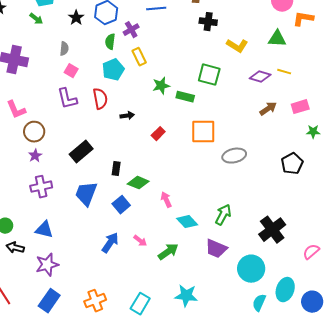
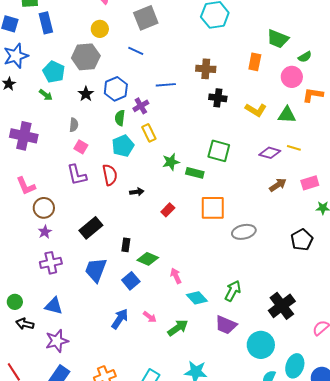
yellow L-shape: (237, 46) -> (256, 110), moved

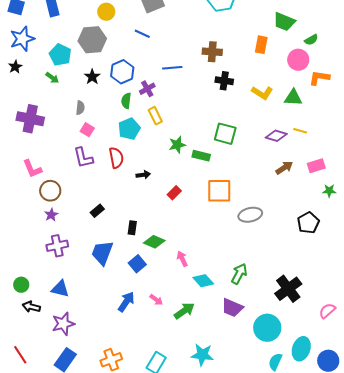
black rectangle: (91, 228) -> (97, 211), size x0.6

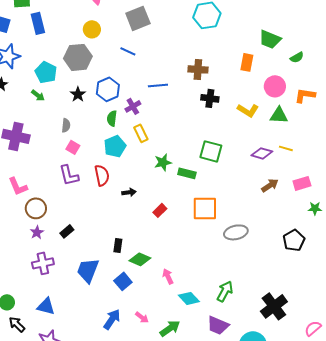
pink circle: (298, 60) -> (275, 86), moved
black rectangle: (97, 211) -> (67, 231), moved
black arrow: (31, 307) -> (17, 324), turned 30

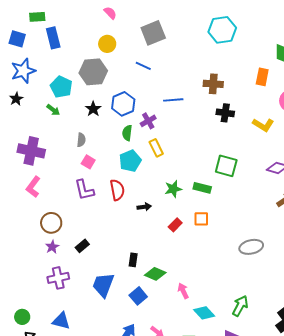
green star: (163, 162) -> (173, 189), moved
pink L-shape: (18, 186) -> (33, 187), moved, turned 60
orange square: (205, 208) -> (201, 219), moved, size x0.6

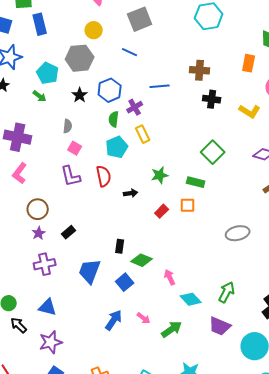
green square: (226, 166) -> (213, 152), turned 30
green rectangle: (202, 188) -> (196, 182), moved

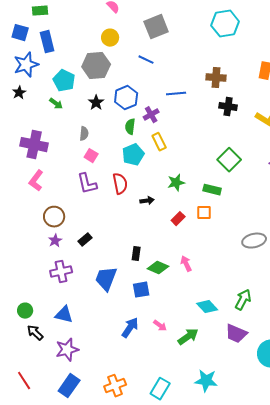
blue rectangle: (40, 24) -> (47, 42), moved
pink arrow: (170, 277) -> (186, 264), moved
blue square: (125, 282) -> (141, 290), turned 30

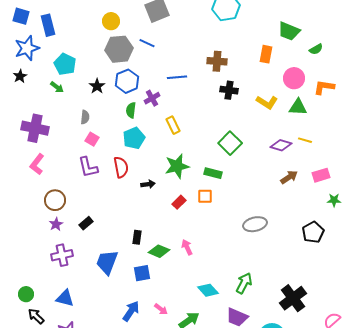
gray hexagon: (96, 66) -> (119, 49), moved
yellow rectangle: (159, 142) -> (173, 125), moved
green star: (176, 183) -> (177, 166), size x1.4

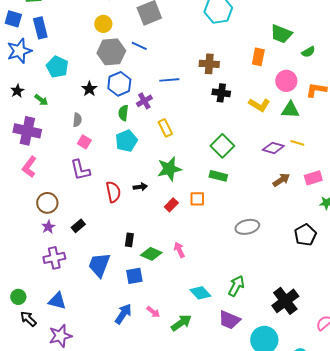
black star: (20, 76) -> (17, 91), moved
green arrow: (57, 87) -> (41, 100), moved
red semicircle: (121, 167) -> (113, 192), moved
green rectangle: (213, 173) -> (218, 176), moved

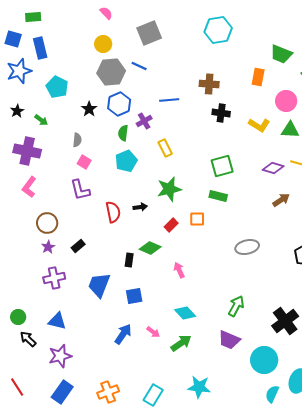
green square: (222, 146) -> (222, 166), turned 30
green diamond: (151, 254) -> (150, 248), moved
cyan diamond: (200, 293) -> (185, 313), moved

